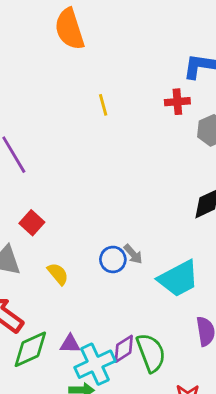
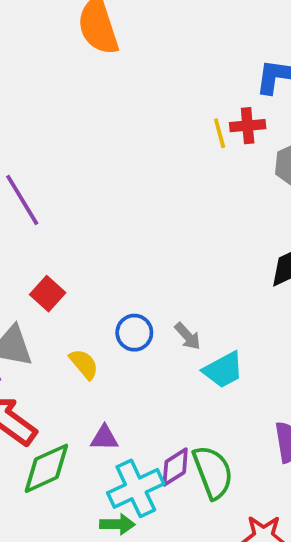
yellow line: (103, 105) -> (220, 133), moved
blue circle: (113, 259) -> (134, 333), moved
cyan trapezoid: (178, 279) -> (223, 370), moved, size x0.7
purple triangle: (70, 344) -> (104, 438), moved

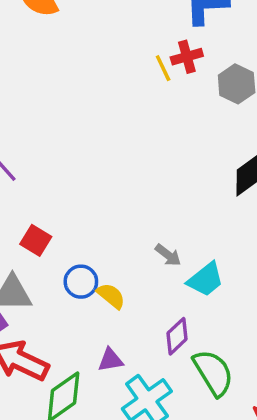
blue circle: (134, 333) -> (81, 282), moved
yellow semicircle: (84, 364) -> (111, 296), moved
purple diamond: (175, 467) -> (177, 336), moved

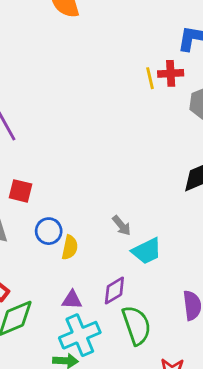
red square: (36, 240) -> (20, 191), turned -30
yellow semicircle: (111, 296) -> (70, 247), turned 50
purple triangle: (110, 360) -> (72, 300), moved

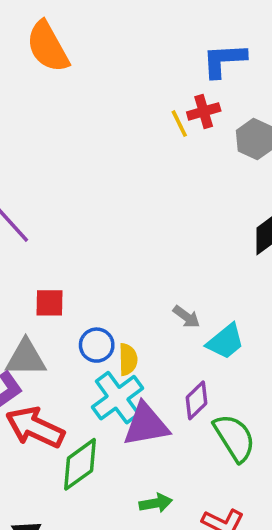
purple triangle: (72, 300) -> (146, 425), size x1.8
cyan cross: (80, 335) -> (118, 398), moved

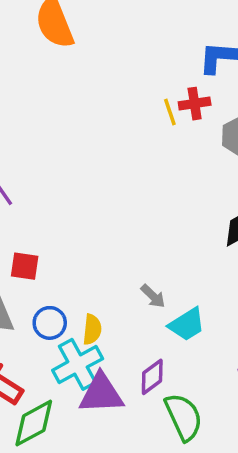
blue circle: (97, 345) -> (50, 323), moved

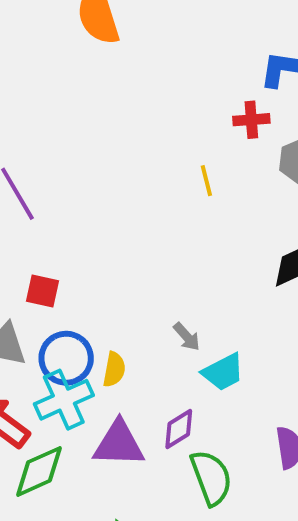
yellow line: (170, 112) -> (206, 181), moved
blue circle: (50, 323) -> (66, 358), size x1.4
cyan cross: (78, 364) -> (64, 400), moved

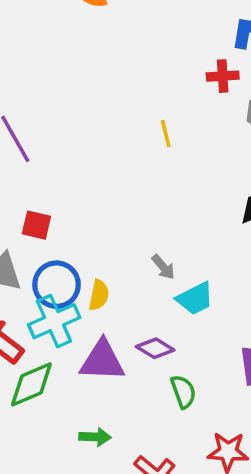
yellow line: (206, 181) -> (166, 134), moved
purple diamond: (179, 429) -> (155, 348), turned 63
green semicircle: (211, 478) -> (183, 392), size x0.7

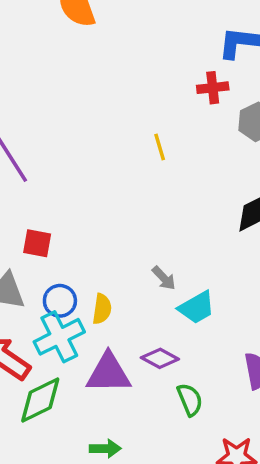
blue circle: (57, 285) -> (60, 301), size x0.7

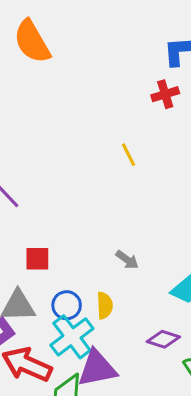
gray arrow: (164, 278) -> (127, 260), moved
purple triangle: (108, 373) -> (97, 368), moved

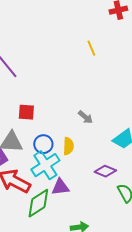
purple triangle: (97, 368) -> (60, 187), size x0.7

